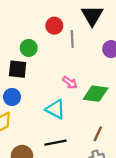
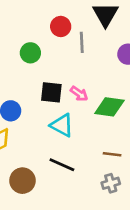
black square: (18, 69) -> (51, 92), moved
brown line: (98, 134) -> (112, 154), turned 72
black line: (55, 143) -> (62, 165), turned 35

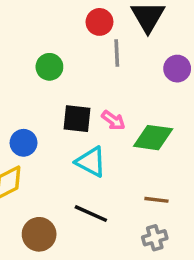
red circle: (61, 26) -> (99, 22), moved

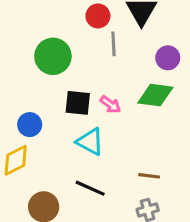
green circle: (49, 67) -> (53, 56), size x1.5
green diamond: (153, 138) -> (155, 95), moved

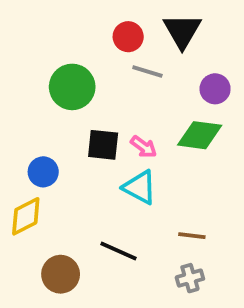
gray line: (113, 44) -> (147, 71), turned -70
cyan triangle: (90, 142) -> (140, 187), moved

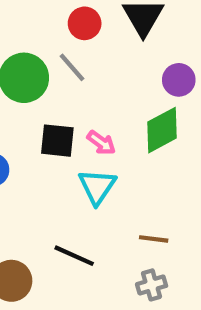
gray line: (147, 71) -> (72, 67), moved, turned 32
green diamond: (200, 135) -> (162, 130), turned -36
cyan triangle: (140, 187) -> (97, 187), turned 36

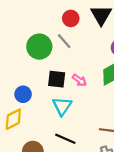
cyan triangle: (97, 187) -> (62, 106), moved

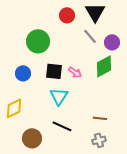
gray line: (64, 41) -> (90, 36), moved
blue circle: (23, 94) -> (23, 73), moved

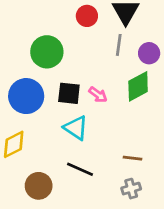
gray line: (90, 36) -> (119, 45), turned 49
blue circle: (23, 73) -> (26, 96), size x1.6
cyan triangle: (59, 96) -> (76, 128), turned -30

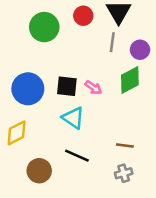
green circle: (47, 52) -> (44, 27), moved

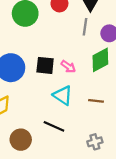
cyan triangle: (73, 118) -> (63, 95), moved
brown line: (125, 146) -> (96, 101), moved

